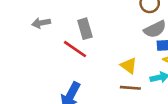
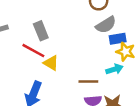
yellow triangle: (129, 66) -> (51, 63), moved

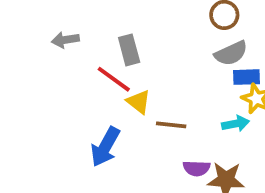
brown line: (88, 82) -> (171, 125), moved

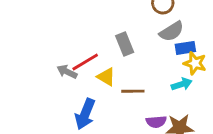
gray arrow: (65, 40) -> (67, 72), moved, turned 42
gray rectangle: (129, 50) -> (125, 44), moved
red line: (114, 79) -> (85, 62), turned -60

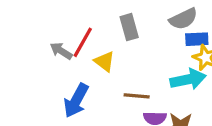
red line: (85, 62) -> (83, 42), turned -36
cyan arrow: (182, 84) -> (188, 79), size x1.5
brown line: (133, 91) -> (137, 96), moved

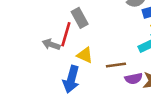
gray rectangle: (129, 27) -> (80, 18), moved
yellow triangle: (104, 61) -> (85, 55), moved

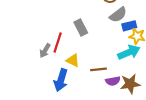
gray rectangle: (80, 18) -> (81, 27), moved
gray arrow: (51, 44) -> (45, 51), turned -80

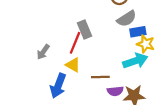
red line: (58, 42) -> (75, 43), moved

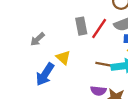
red line: (75, 43) -> (99, 28), moved
brown line: (100, 77) -> (104, 64), moved

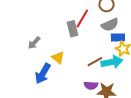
red line: (99, 28) -> (82, 18), moved
brown line: (104, 64) -> (95, 62), turned -35

